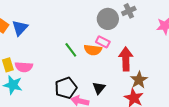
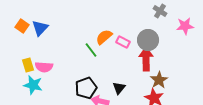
gray cross: (129, 11) -> (160, 11), moved, turned -32
gray circle: (108, 19) -> (148, 40), moved
orange semicircle: (93, 50) -> (104, 37), moved, turned 132

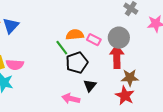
orange semicircle: (104, 37) -> (75, 35), turned 36
brown star: (159, 80) -> (130, 78), turned 30
black pentagon: (86, 88) -> (77, 63), moved

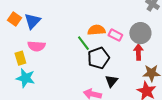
red arrow: (117, 57) -> (138, 52), size x0.7
pink semicircle: (15, 65) -> (36, 46), moved

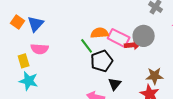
pink rectangle: (115, 35) -> (119, 38), size x1.5
red arrow: (138, 52) -> (133, 45), moved, turned 84

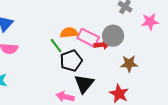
brown star: (155, 76) -> (129, 64), moved
black triangle: (115, 84) -> (84, 84), size x1.5

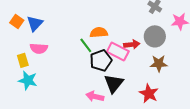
gray circle: (113, 36) -> (155, 36), moved
pink rectangle: (88, 38) -> (118, 51), moved

